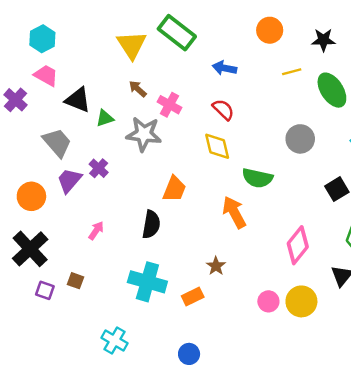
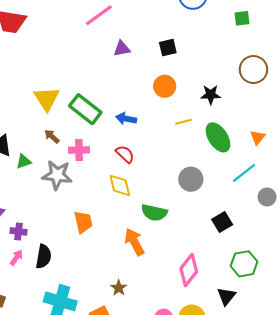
green rectangle: (177, 33) -> (85, 109), moved
pink cross: (169, 105) -> (79, 150), turned -30
purple cross: (99, 168) -> (18, 231), moved, turned -35
orange trapezoid: (174, 189) -> (83, 222), turned -35
black semicircle: (151, 224) -> (44, 256), moved

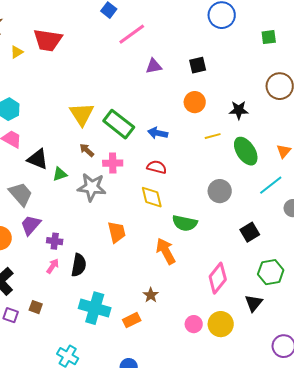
red semicircle: (125, 154) -> (157, 167), turned -30

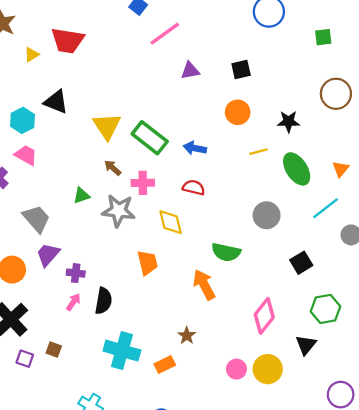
black triangle: (38, 159) -> (56, 102), moved
yellow diamond: (152, 197) -> (171, 222), moved

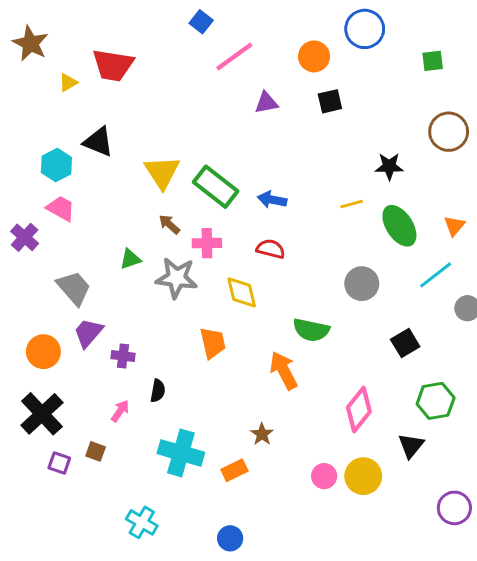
orange circle: (238, 112) -> (314, 56), moved
black semicircle: (103, 301) -> (158, 391), size x0.7
pink arrow: (73, 302) -> (120, 411), moved

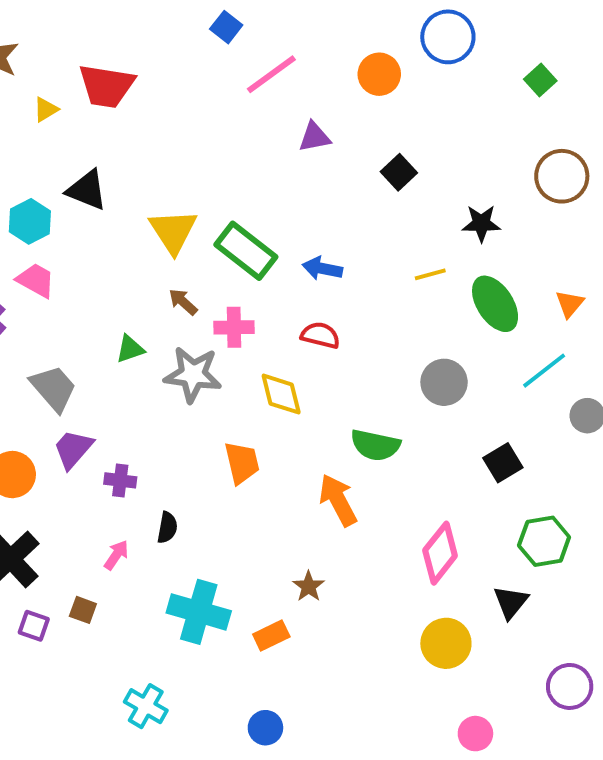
green square: (433, 61) -> (540, 80), turned -35
black square: (330, 101) -> (399, 172), moved, turned -30
pink circle: (324, 476) -> (475, 734), moved

